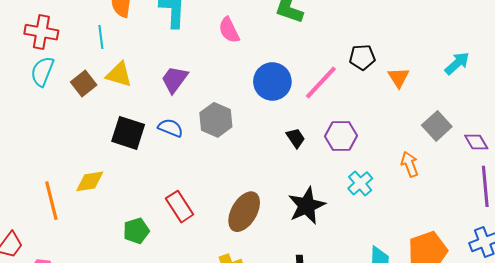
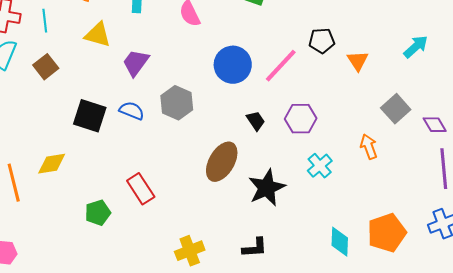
cyan line: (101, 37) -> (45, 21), moved
yellow triangle: (119, 74) -> (98, 35), moved
brown ellipse: (244, 212) -> (222, 162), moved

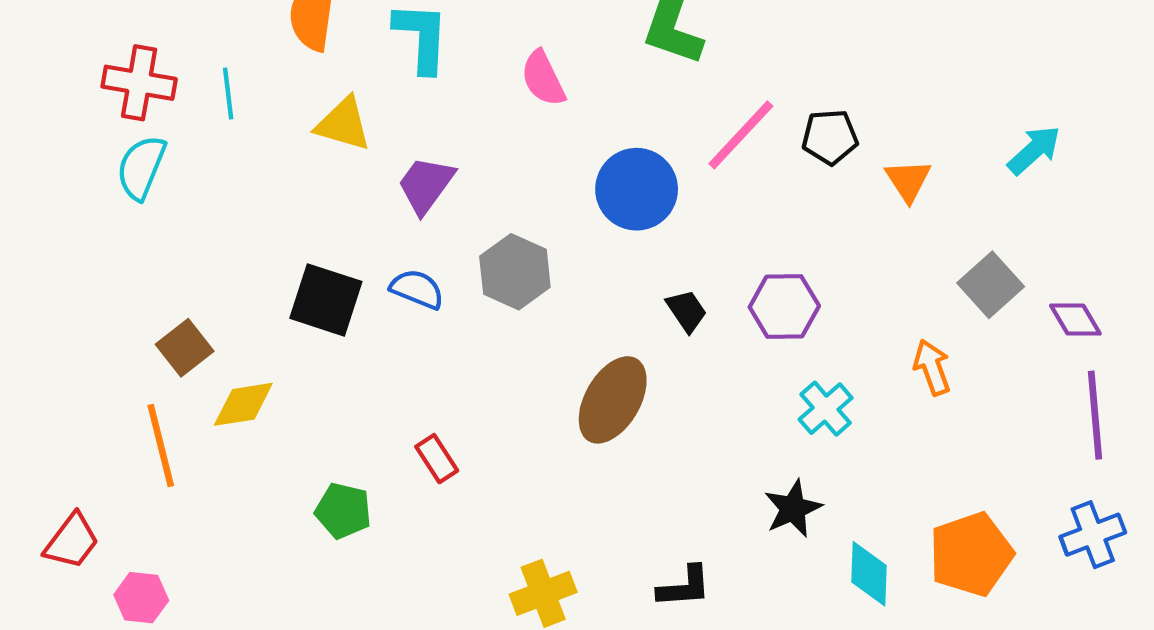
pink line: (281, 66) -> (741, 135), moved
brown square: (46, 67) -> (185, 348), moved
black star: (267, 188) -> (793, 509), moved, size x0.7
red rectangle: (141, 189) -> (437, 459), size x0.7
green pentagon: (98, 213) -> (343, 511), turned 30

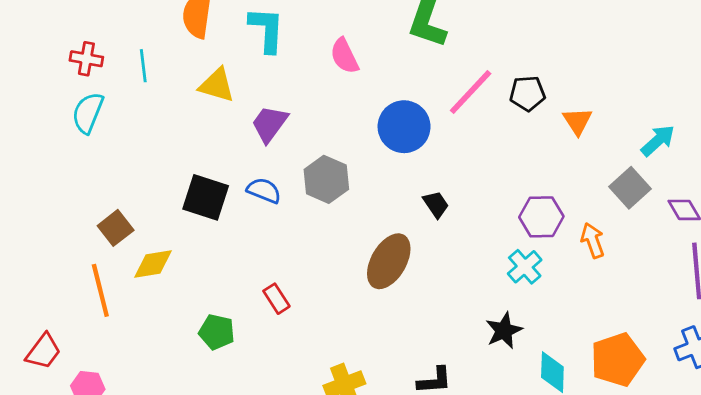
red cross: (139, 83) -> (86, 59), size x0.7
cyan arrow: (1034, 150) -> (658, 141), moved
purple hexagon: (784, 307) -> (541, 217), moved

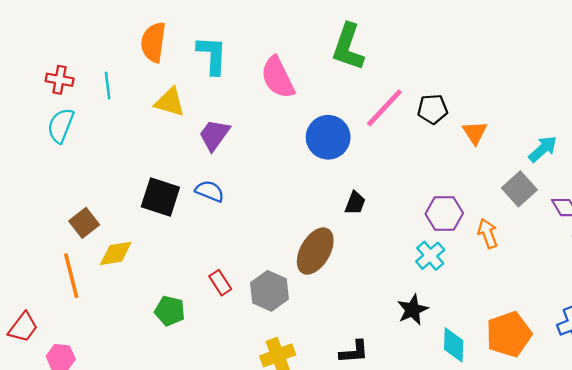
pink semicircle: (344, 56) -> (278, 77), size x1.4
gray hexagon: (326, 179) -> (269, 291), moved
black trapezoid: (436, 204) -> (355, 203), turned 55

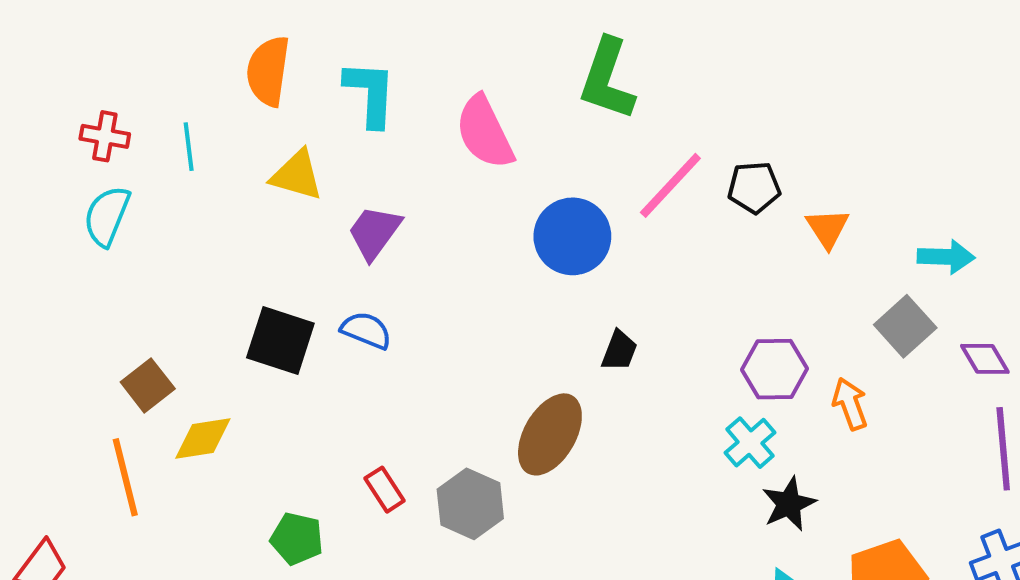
cyan arrow: (543, 149) -> (946, 257), turned 44
black star: (413, 310) -> (789, 504), moved

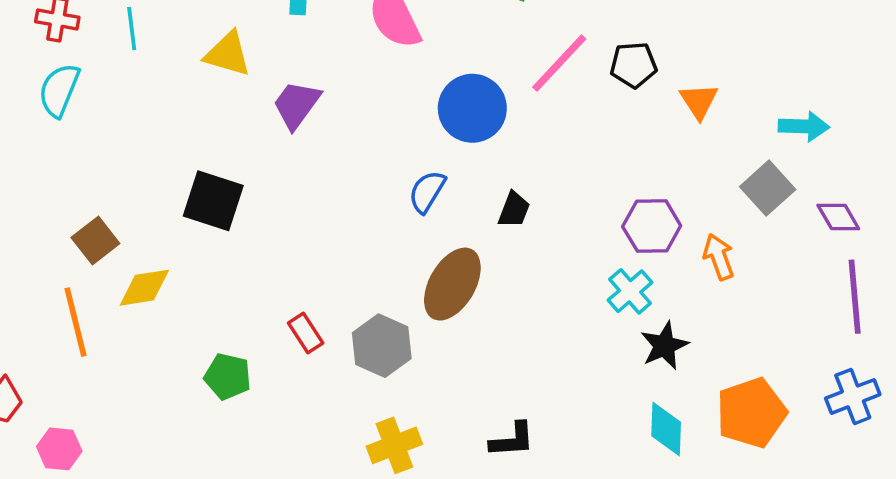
blue semicircle: (366, 330) -> (427, 192), moved, turned -81

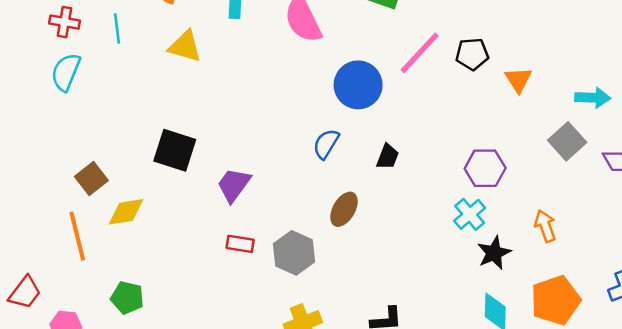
purple trapezoid: (297, 105) -> (234, 185), moved
orange arrow: (719, 257) -> (545, 226), moved
brown ellipse: (452, 284) -> (344, 209), size x0.7
red rectangle: (306, 333) -> (240, 244), turned -48
green pentagon: (228, 376) -> (127, 298), moved

